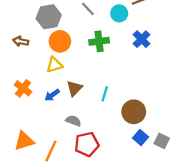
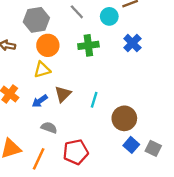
gray semicircle: (73, 121) -> (49, 128), moved

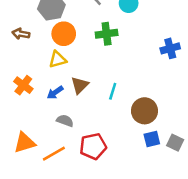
blue cross: (132, 43) -> (170, 48), moved, turned 30
blue square: (131, 145) -> (152, 139), turned 35
orange line: (39, 159) -> (54, 154), turned 35

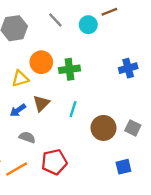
orange circle: (64, 34) -> (41, 62), moved
green cross: (107, 34) -> (69, 69), moved
blue square: (152, 139) -> (123, 167), moved
gray square: (175, 143) -> (133, 128), moved

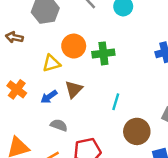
cyan line: (73, 109) -> (116, 102), moved
brown circle: (103, 128) -> (137, 131), moved

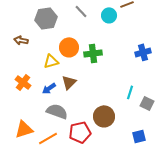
cyan line: (116, 102) -> (130, 92), moved
gray semicircle: (59, 125) -> (57, 111), size x1.5
brown circle: (137, 131) -> (104, 116), moved

